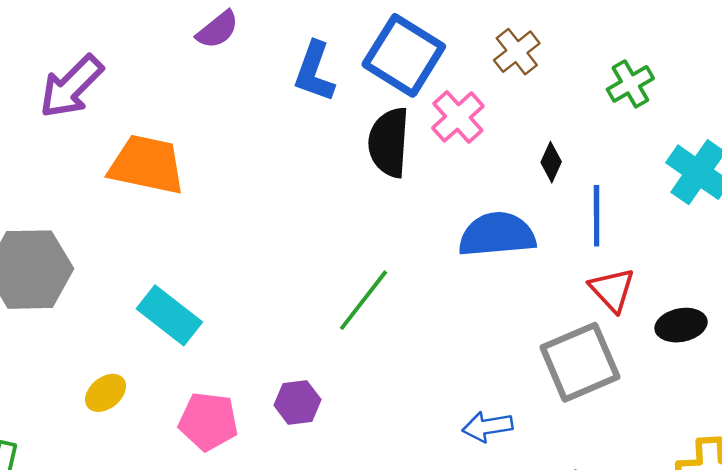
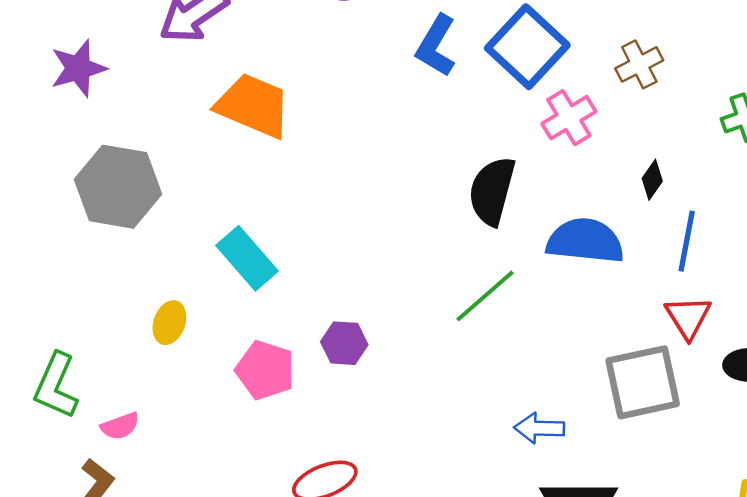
black semicircle: (389, 142) -> (492, 191), moved
green line: (363, 300) -> (485, 296), moved
yellow ellipse: (106, 393) -> (169, 323), turned -42
purple hexagon: (298, 402) -> (344, 343), moved

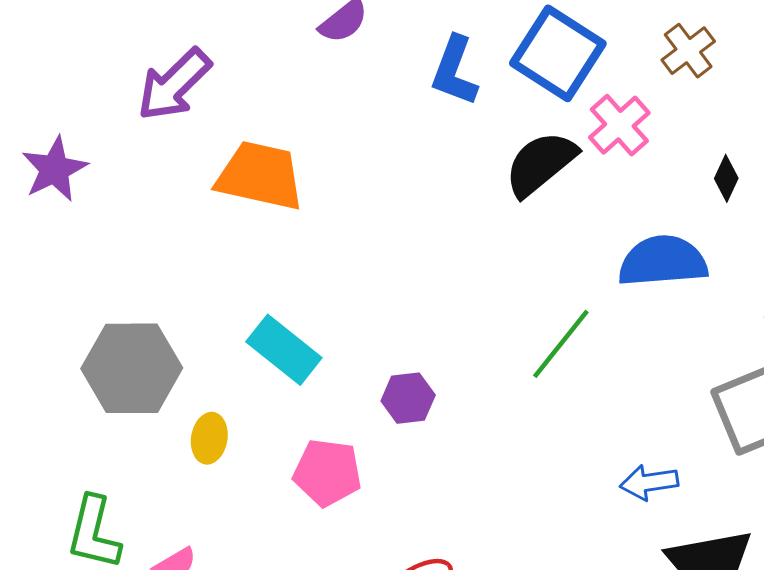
gray hexagon: (118, 187) -> (132, 368), moved
black semicircle: (492, 191) -> (541, 164), moved, turned 46
purple hexagon: (344, 343) -> (408, 398), moved

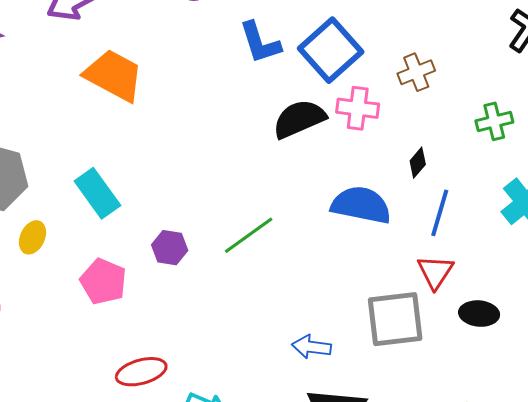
blue L-shape: (455, 71) -> (260, 43), turned -54
pink cross: (619, 125) -> (358, 108), turned 33
green line: (561, 344) -> (249, 235), moved

